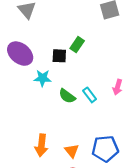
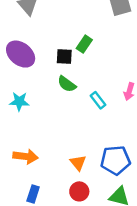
cyan star: (43, 78) -> (19, 102), moved
green semicircle: (67, 96) -> (67, 84), moved
orange arrow: (41, 145) -> (26, 156), moved, turned -90

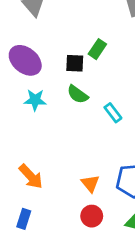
cyan star: (19, 102) -> (35, 100), moved
orange arrow: (26, 156) -> (31, 176), turned 40
blue rectangle: (33, 194) -> (24, 219), moved

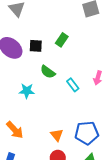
black square: (75, 63) -> (36, 46), moved
cyan star: (35, 100) -> (27, 91), moved

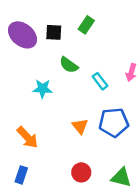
blue pentagon: (87, 133) -> (114, 122), moved
orange triangle: (57, 135) -> (80, 126), moved

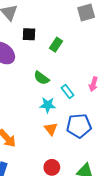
black square: (54, 32) -> (29, 34), moved
cyan star: (42, 89) -> (48, 105), moved

